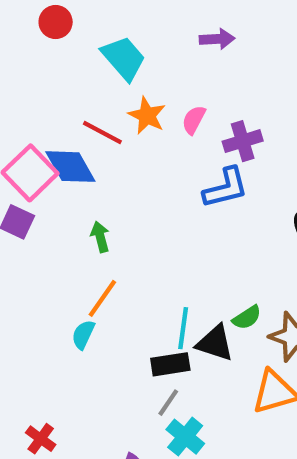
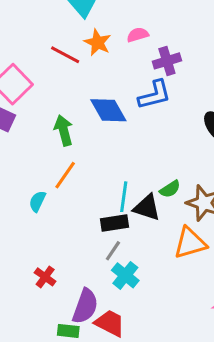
pink semicircle: (194, 120) -> (138, 35), moved, turned 45
blue diamond: (70, 167) -> (108, 110), moved
green arrow: (100, 237) -> (64, 130), size x1.4
cyan semicircle: (83, 335) -> (37, 201), moved
red cross: (41, 439) -> (45, 277), moved

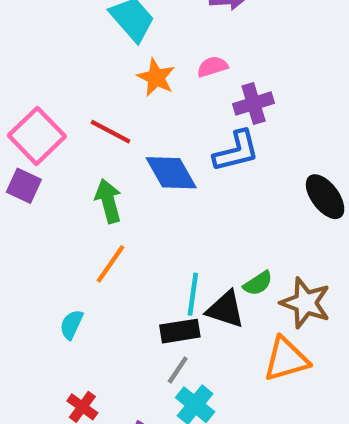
red line: (65, 55) -> (111, 132), moved
cyan semicircle: (37, 201) -> (72, 325), moved

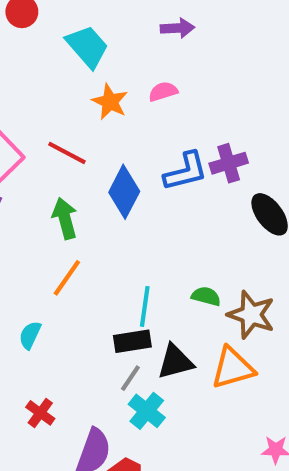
purple cross: (254, 103) -> (229, 163), moved
blue diamond: (171, 173) -> (124, 192), turned 57
green semicircle: (258, 283) -> (206, 296), turned -132
black triangle: (225, 309) -> (175, 362), moved, turned -33

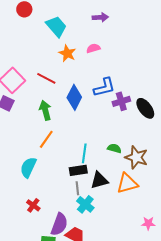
purple cross: (229, 163) -> (121, 101), moved
cyan semicircle: (30, 335) -> (28, 167), size x1.5
gray line: (130, 378) -> (77, 188), turned -40

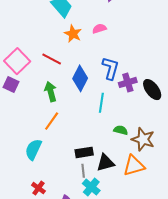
blue L-shape: (104, 87) -> (111, 68), turned -60
cyan line: (84, 153) -> (101, 103), moved

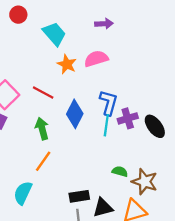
pink semicircle: (99, 29) -> (96, 59), size x1.5
cyan line: (101, 103) -> (106, 125), moved

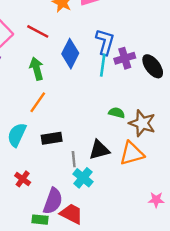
black rectangle: (79, 196) -> (52, 138), moved

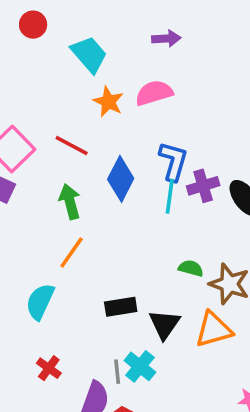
black rectangle: (52, 138) -> (121, 307), moved
black triangle: (99, 150) -> (165, 324), turned -40
gray line: (74, 159) -> (117, 372), moved

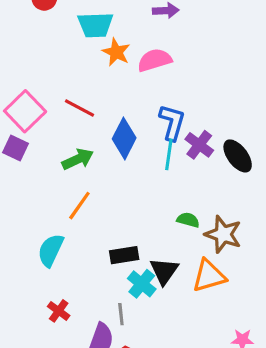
cyan trapezoid: (89, 54) -> (95, 25), turned 129
orange star: (108, 102) -> (116, 52), moved
purple cross: (203, 186) -> (199, 145), turned -36
green arrow: (70, 202) -> (78, 159), turned 80
cyan cross: (140, 366) -> (142, 284), moved

